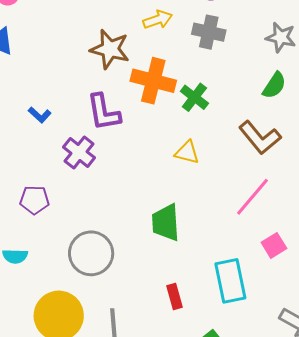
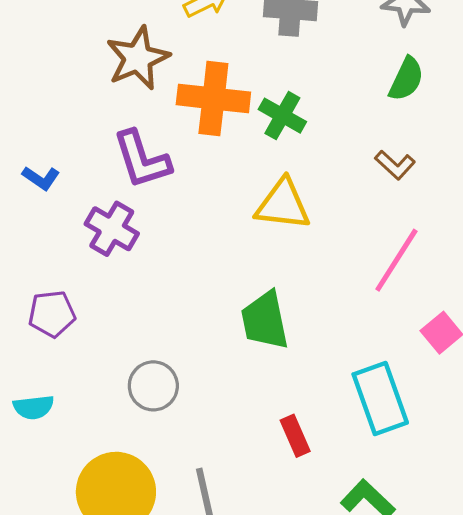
brown star: (110, 49) -> (138, 58), turned -30
brown L-shape: (260, 138) -> (395, 165), size x0.6
yellow triangle: (187, 152) -> (283, 204), size x1.4
gray circle: (91, 253) -> (153, 386), size x0.7

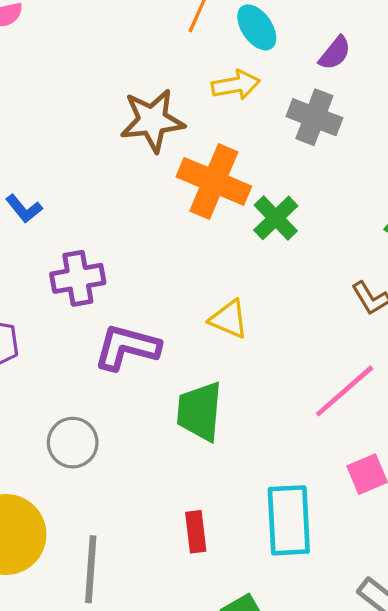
purple L-shape: (142, 159) -> (127, 347), moved, turned 106
yellow triangle: (283, 204) -> (229, 319), moved, size x0.7
purple cross: (112, 229) -> (78, 278), turned 33

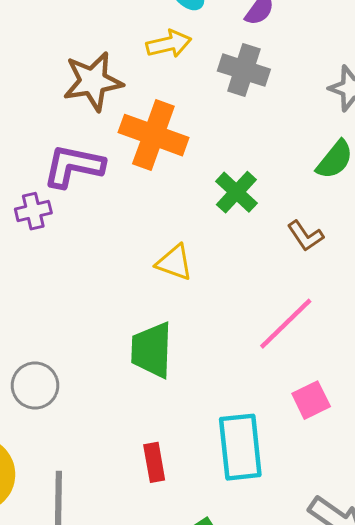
green cross: (276, 218) -> (236, 192), moved
purple cross: (78, 278) -> (33, 211), moved, size x0.7
purple L-shape: (127, 347) -> (74, 166), moved

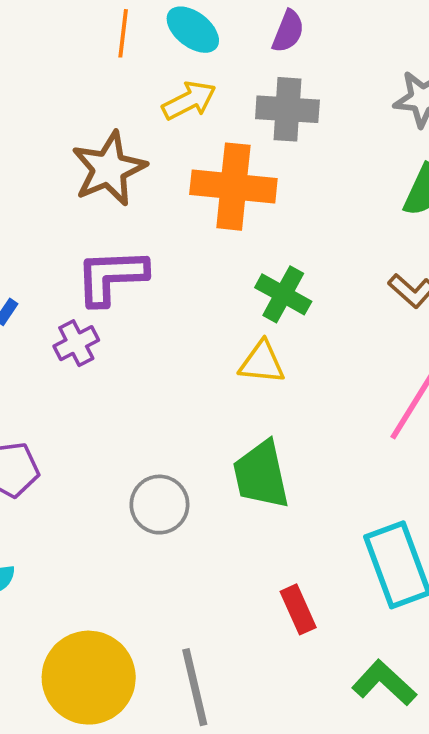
orange cross: (153, 135) -> (233, 187), moved
green cross: (236, 192) -> (283, 294), moved
gray circle: (35, 385) -> (159, 505), moved

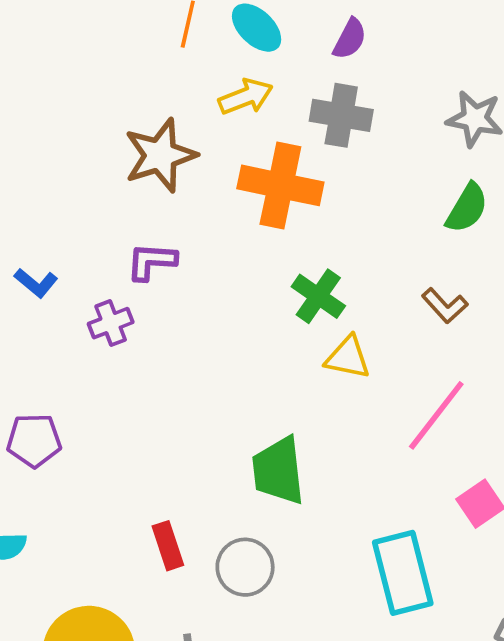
purple L-shape: (111, 277) -> (151, 261), size x0.7
yellow triangle: (262, 362) -> (348, 358), moved
gray circle: (159, 505) -> (245, 567), moved
red rectangle: (298, 609) -> (168, 546), moved

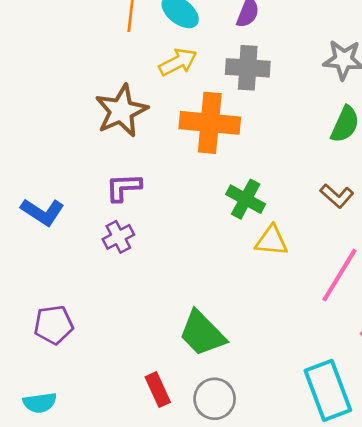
blue L-shape: (36, 283) -> (43, 212), size x1.4
purple cross: (111, 323) -> (118, 237), moved
green trapezoid: (278, 471) -> (202, 333), moved, turned -32

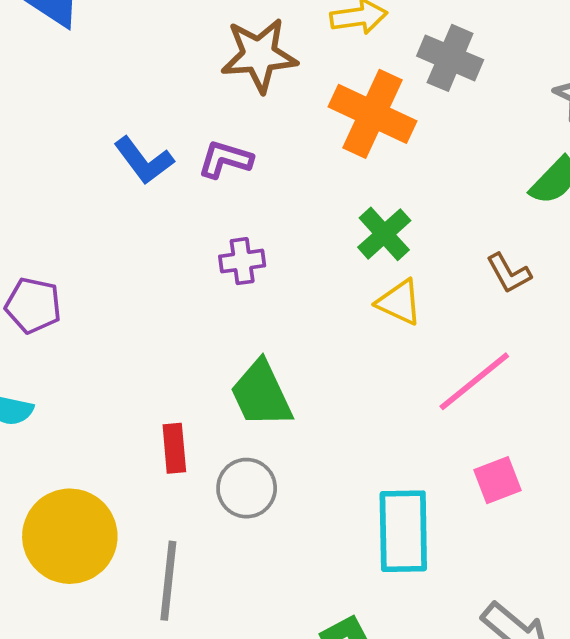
blue L-shape: (43, 212) -> (144, 161), moved
purple cross: (118, 237) -> (242, 261), moved
purple pentagon: (54, 325) -> (33, 305), moved

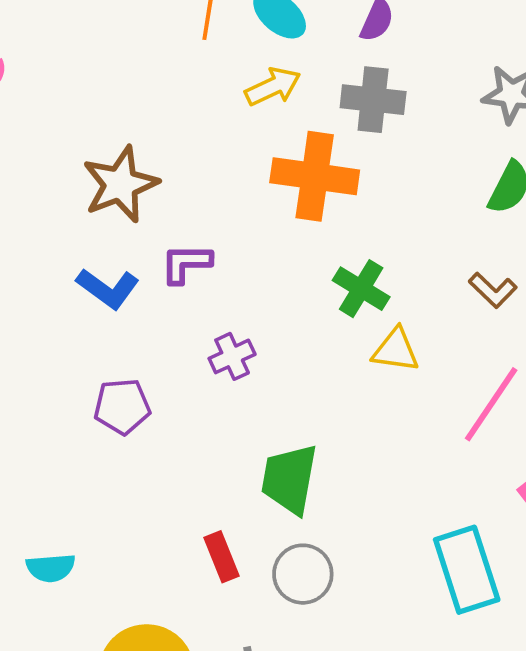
brown star: (259, 55) -> (120, 184), moved
purple pentagon: (33, 305) -> (122, 406), moved
green trapezoid: (261, 394) -> (289, 479), turned 52

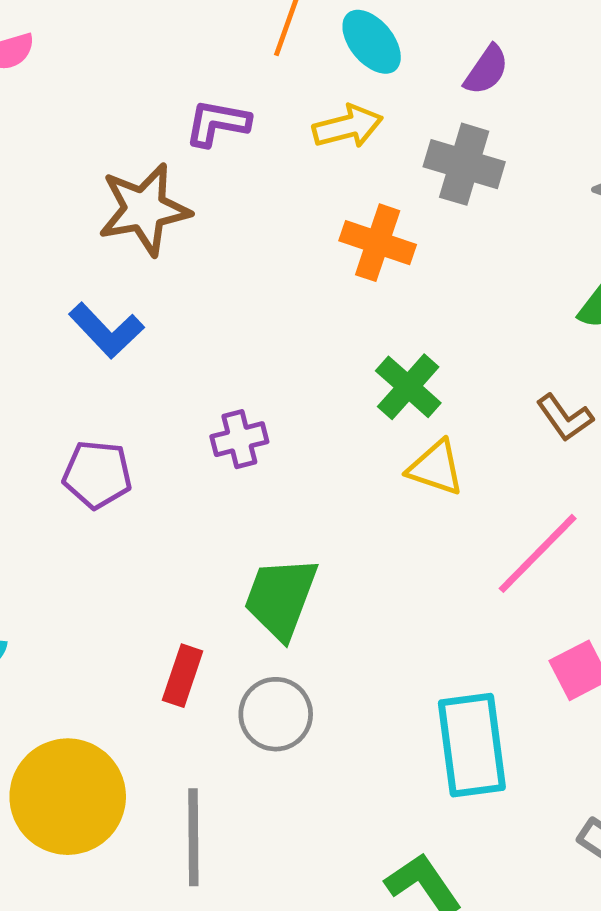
orange cross: (315, 176) -> (378, 243), size x0.7
purple L-shape: (186, 263) -> (217, 123), moved
red rectangle: (222, 557) -> (183, 676), turned 30

